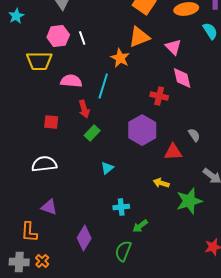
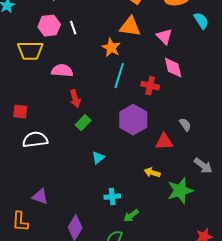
orange triangle: (139, 37) -> (130, 27), turned 30
cyan line: (103, 86) -> (119, 76), moved
red square: (51, 122) -> (20, 112), moved
white semicircle: (44, 164) -> (35, 140), moved

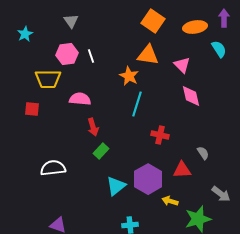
red cross: (150, 86) -> (160, 135), moved
red square: (20, 112) -> (32, 109), moved
purple hexagon: (133, 120) -> (148, 179), moved
cyan triangle: (98, 158) -> (116, 186), size x1.5

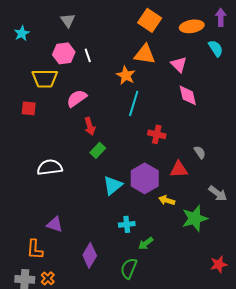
pink semicircle: (80, 99) -> (77, 98), turned -40

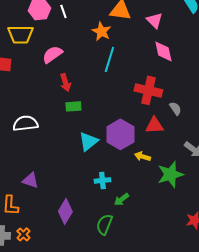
red cross: (157, 134) -> (148, 90), moved, size x1.5
green rectangle: (98, 150) -> (73, 106), turned 42

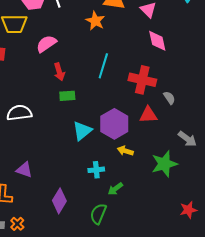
cyan line: (109, 59) -> (103, 66), moved
yellow arrow: (142, 156) -> (125, 151), moved

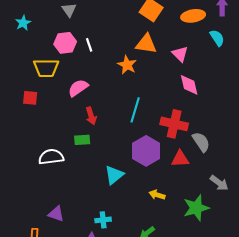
green rectangle: (67, 96) -> (82, 140), moved
gray semicircle: (169, 98) -> (201, 142), size x1.5
purple hexagon: (114, 124) -> (146, 151), moved
cyan cross: (96, 170) -> (103, 220), moved

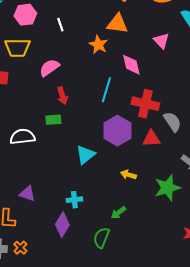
pink hexagon: (65, 43) -> (25, 15), moved
pink triangle: (180, 54) -> (161, 41), moved
pink diamond: (189, 85) -> (131, 65), moved

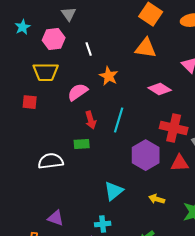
orange star: (98, 45) -> (109, 76), moved
pink diamond: (131, 65) -> (160, 89), turned -45
cyan line: (106, 90) -> (119, 120), moved
cyan triangle: (85, 155) -> (114, 191), moved

